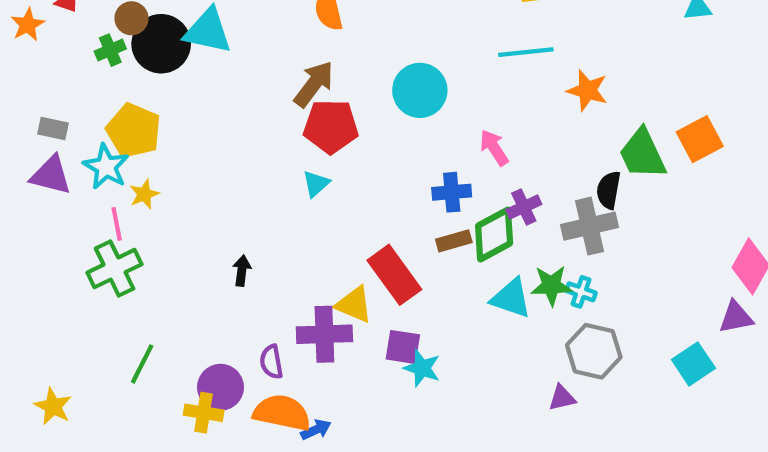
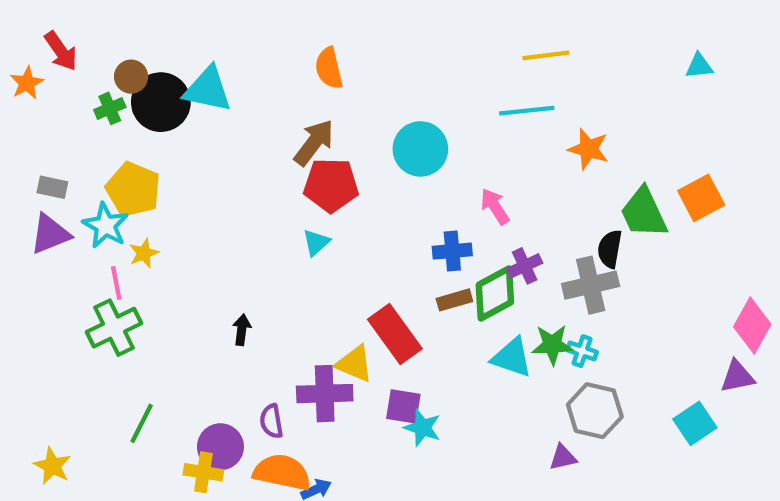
purple triangle: (51, 175) -> (50, 234), turned -36

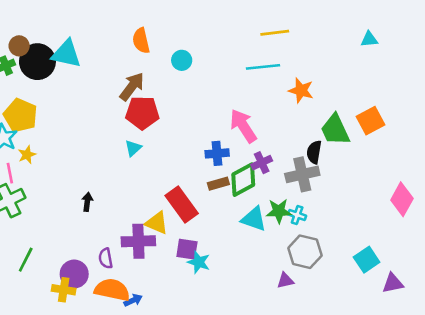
cyan circle: (420, 149) -> (182, 60), moved, size x0.6
pink arrow: (495, 206) -> (243, 126), size x1.5
purple triangle: (737, 377) -> (393, 283), moved

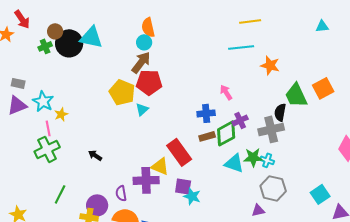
cyan circle: (182, 60) -> (144, 42), moved
yellow pentagon: (20, 115) -> (122, 92), moved
pink arrow: (243, 126) -> (226, 92), size x0.6
black arrow: (87, 202) -> (95, 155), moved, turned -64

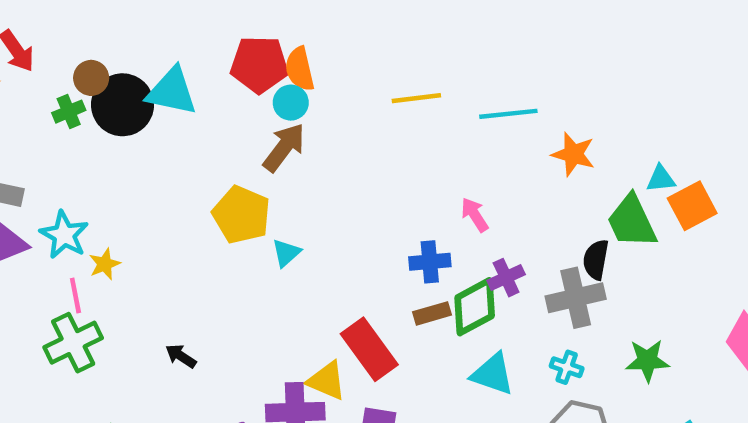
yellow line: (250, 21) -> (416, 98), moved
cyan triangle: (322, 26) -> (661, 179), moved
red pentagon: (149, 82) -> (259, 64), moved
green star: (253, 157) -> (647, 361), moved

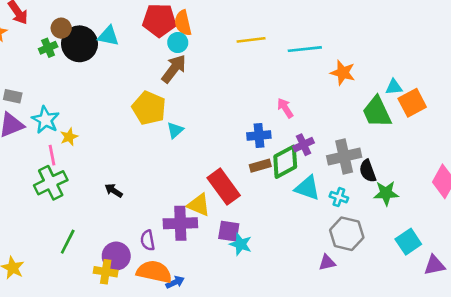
cyan triangle: (172, 91) -> (108, 36), size x0.7
black semicircle: (596, 260) -> (368, 171), moved, turned -30
cyan triangle: (493, 374) -> (307, 188), moved

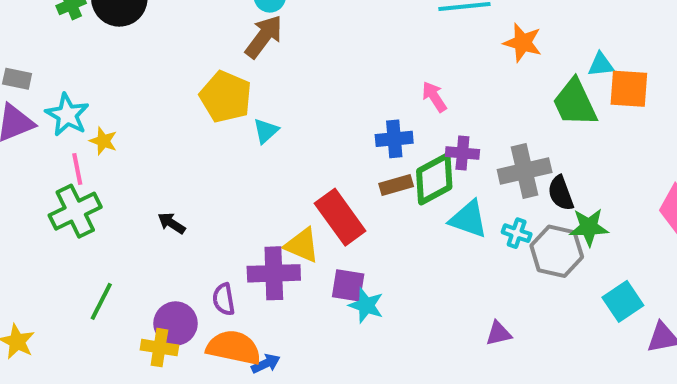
orange square: (412, 103) -> (629, 89), turned 32
yellow star: (69, 137) -> (103, 141), turned -30
purple cross: (303, 145) -> (462, 153), turned 30
gray hexagon: (347, 234) -> (557, 251), moved

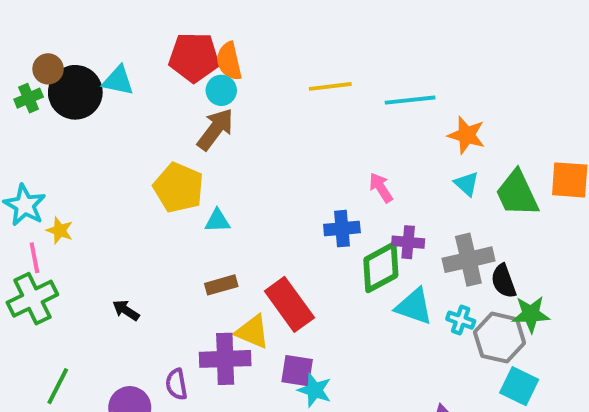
cyan triangle: (601, 65) -> (467, 184), moved, turned 48
cyan triangle: (266, 131) -> (217, 221), turned 40
brown rectangle: (396, 185) -> (221, 285), moved
cyan square: (623, 301) -> (519, 386), moved, turned -30

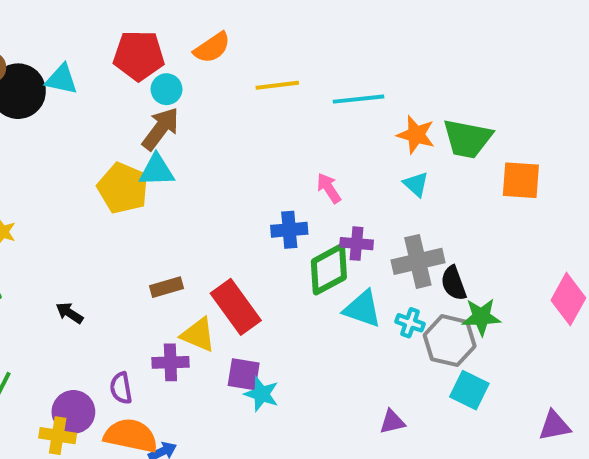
orange semicircle: (229, 61) -> (212, 48), moved, turned -111
green trapezoid: (517, 194) -> (467, 139), moved, turned -54
cyan triangle: (217, 221) -> (157, 170), moved, size x1.4
purple cross: (225, 359) -> (170, 362), size x0.7

